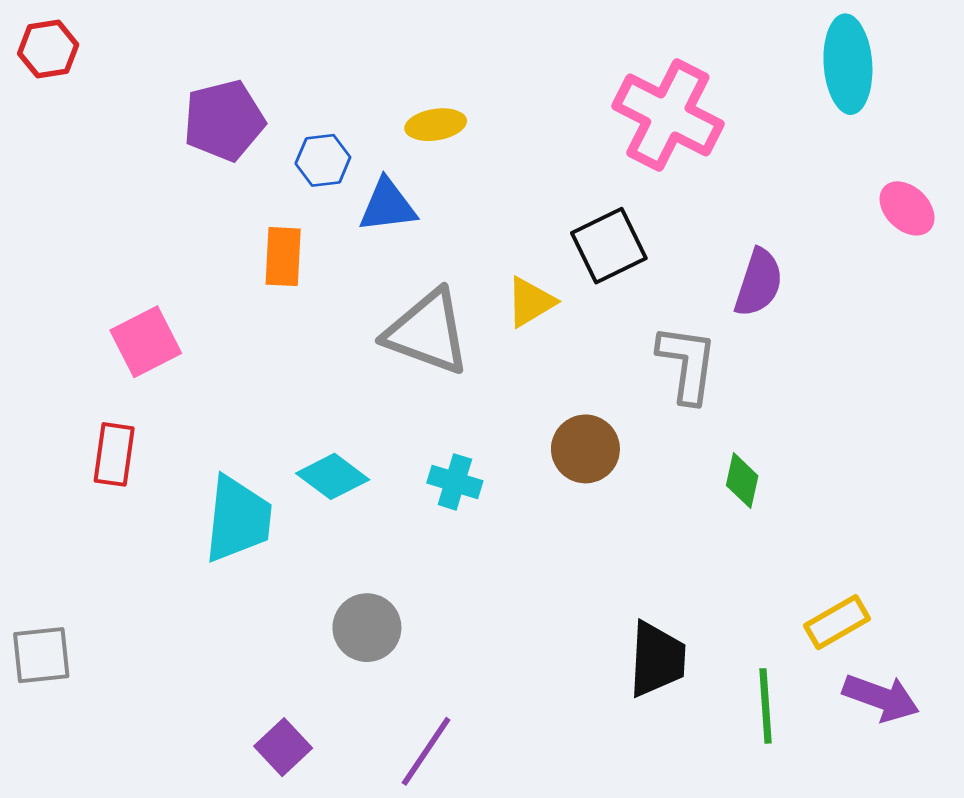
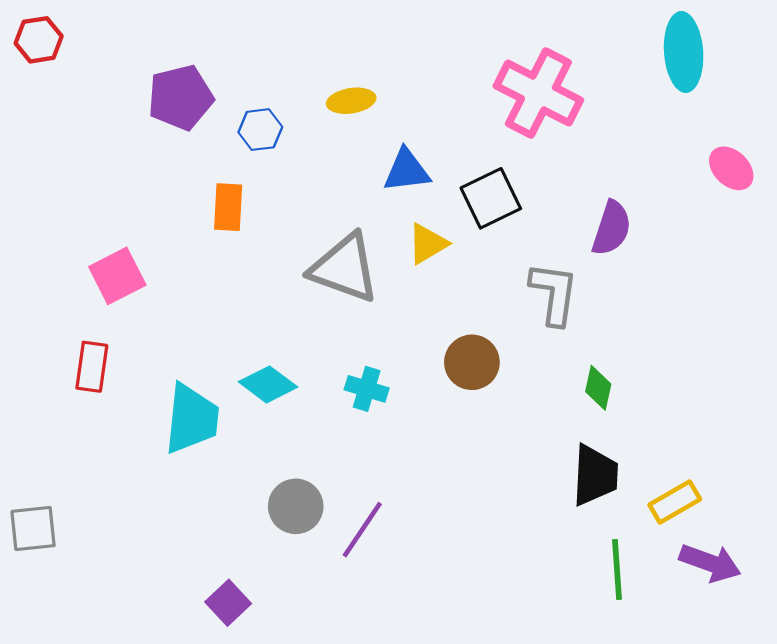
blue triangle: (388, 206) -> (407, 171), moved
black trapezoid: (657, 659) -> (595, 475), moved
purple line: (426, 751) -> (362, 530), moved

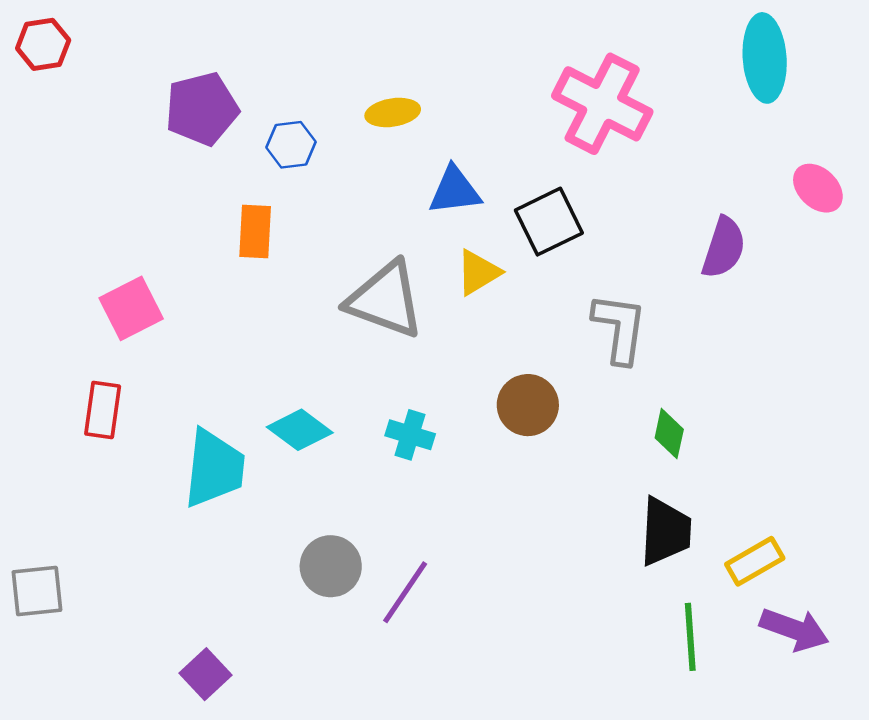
purple semicircle: (612, 228) -> (724, 248), moved
purple square: (228, 603) -> (206, 674), moved

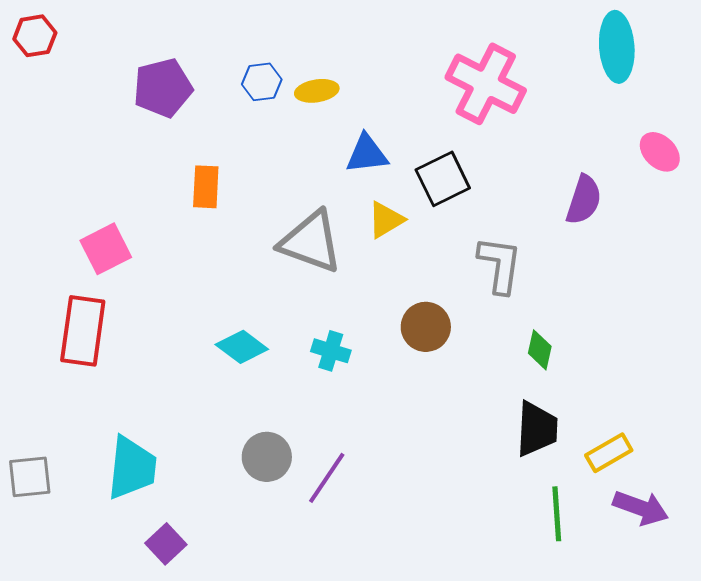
blue hexagon: (291, 145) -> (262, 82), moved
red rectangle: (103, 410) -> (83, 331), size x1.5
cyan trapezoid: (214, 468) -> (132, 468), moved

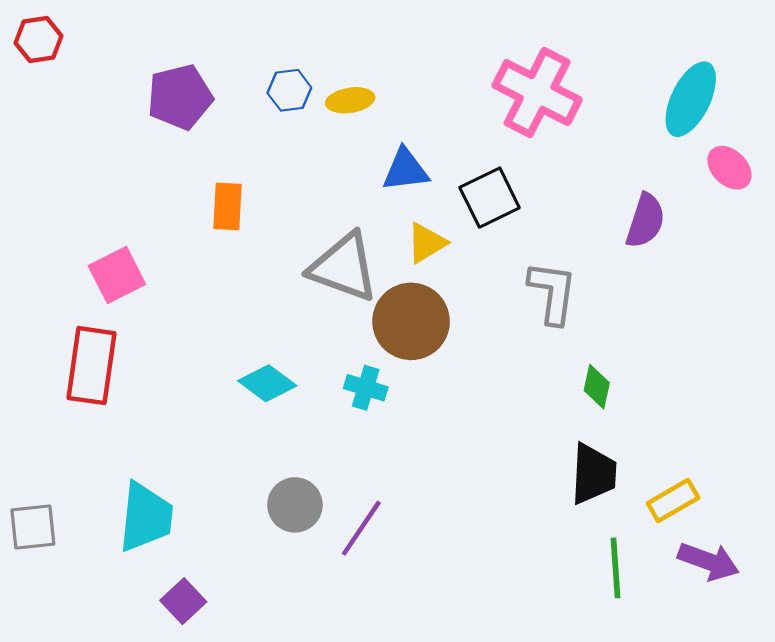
cyan ellipse: (617, 47) -> (691, 99), moved, turned 30
brown circle: (426, 327) -> (411, 321), moved, size x1.4

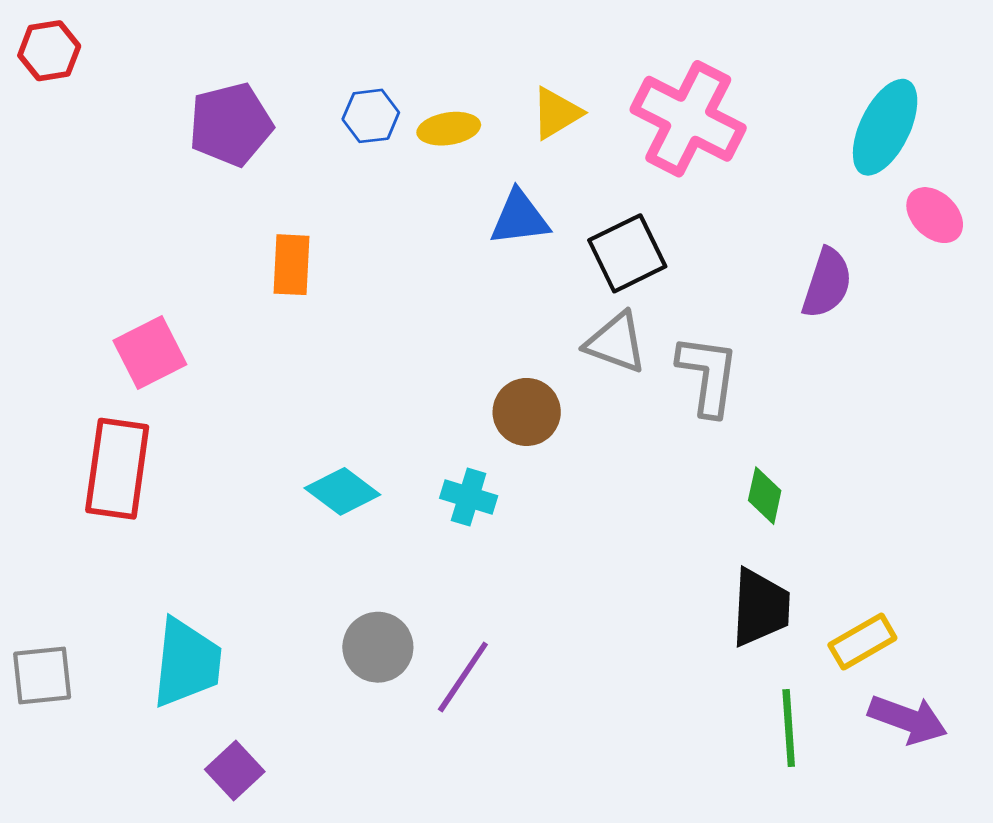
yellow triangle: (427, 243) -> (556, 113), moved
gray triangle: (344, 267) -> (616, 343), moved, size x0.7
brown circle: (411, 321) -> (527, 412), size x0.7

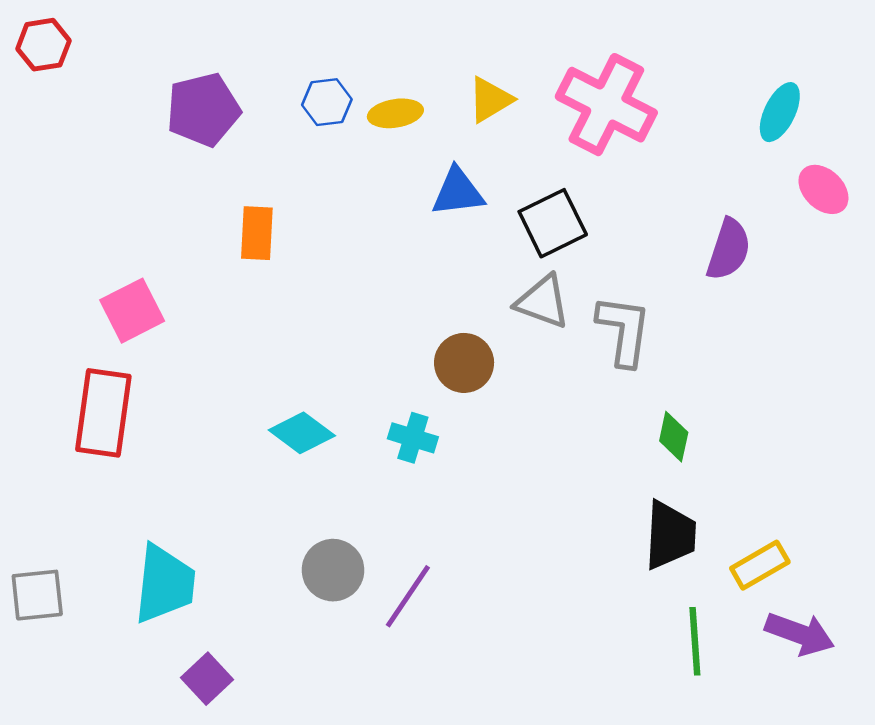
cyan ellipse: (885, 127) -> (780, 112), size x0.7

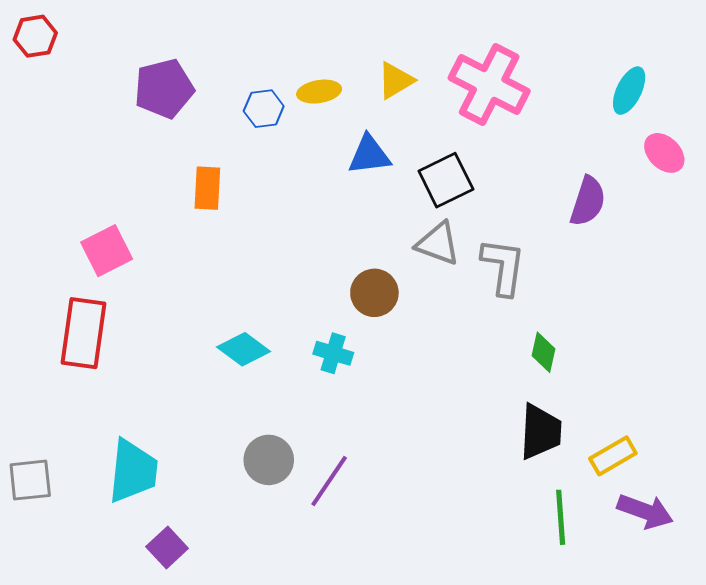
blue hexagon: (327, 102) -> (264, 109), moved

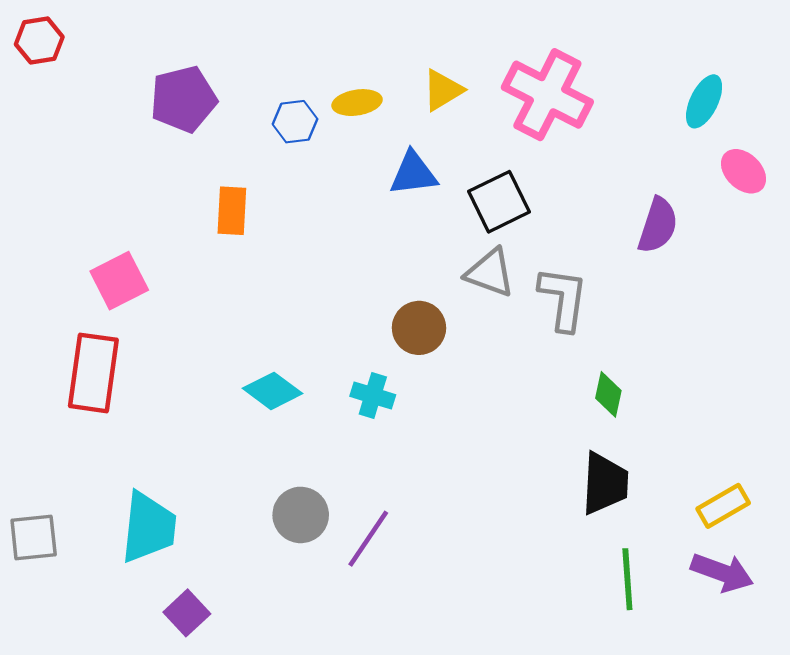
yellow rectangle: (613, 456) -> (723, 506), moved

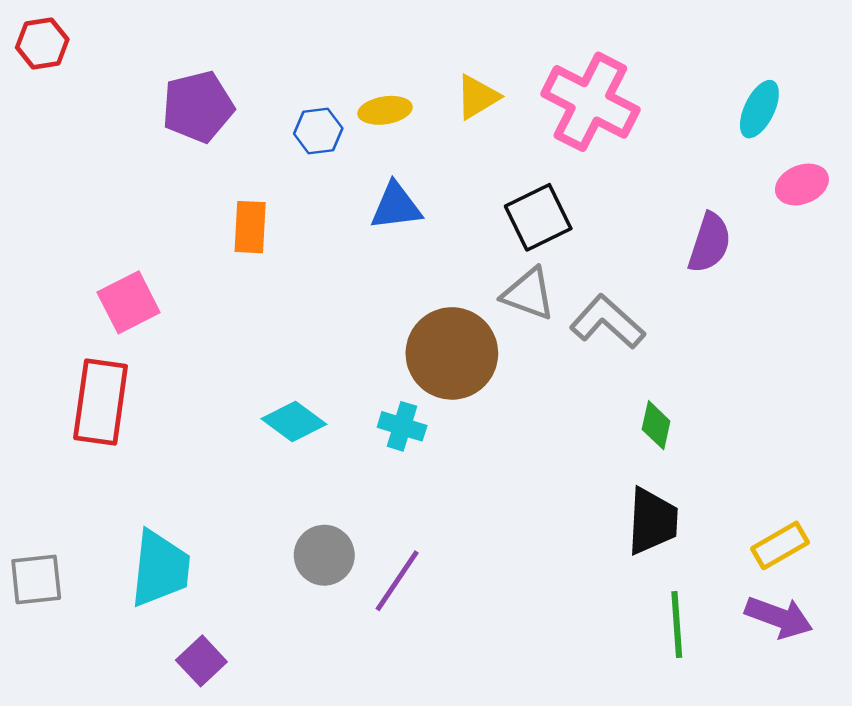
pink ellipse: (743, 171) -> (802, 184), turned -66
blue triangle: (413, 174) -> (396, 206), moved
gray L-shape: (563, 299) -> (607, 322), turned -56
brown circle: (419, 328) -> (452, 353), size x1.6

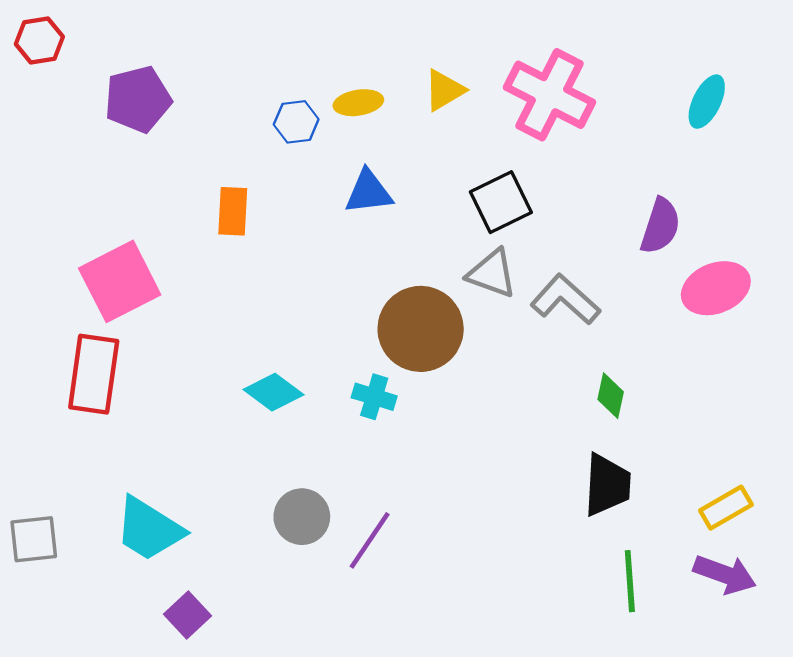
purple pentagon: (198, 107) -> (138, 99), moved
pink ellipse: (802, 184) -> (716, 288), moved, size x1.4
pink square: (129, 302) -> (120, 281), size x1.4
cyan trapezoid: (160, 569) -> (149, 529), turned 116

